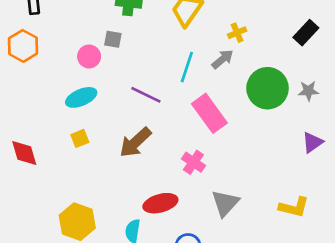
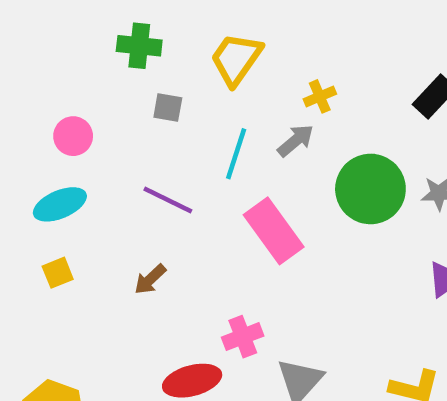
gray square: (113, 39) -> (168, 107), moved
brown arrow: (135, 142) -> (150, 279), size x0.6
pink cross: (193, 162) -> (243, 337), moved, turned 35

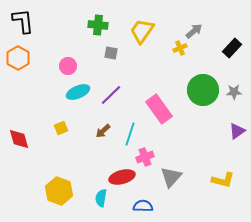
gray arrow: (296, 141) -> (194, 31), moved
cyan line: (236, 154) -> (130, 134), moved
purple line: (168, 200) -> (111, 95), turned -70
cyan ellipse: (60, 204) -> (78, 92), moved

